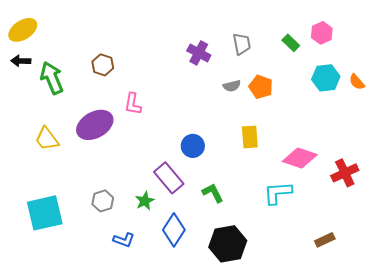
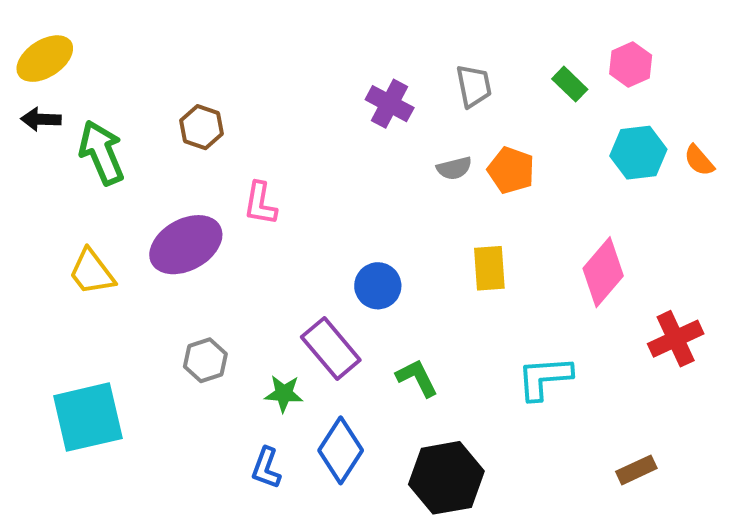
pink diamond: (300, 158) -> (603, 272), moved, turned -68
gray hexagon: (103, 201) -> (205, 360), moved
green star: (145, 201) -> (284, 394), turned 30
blue L-shape: (124, 240) -> (266, 468), moved, turned 90

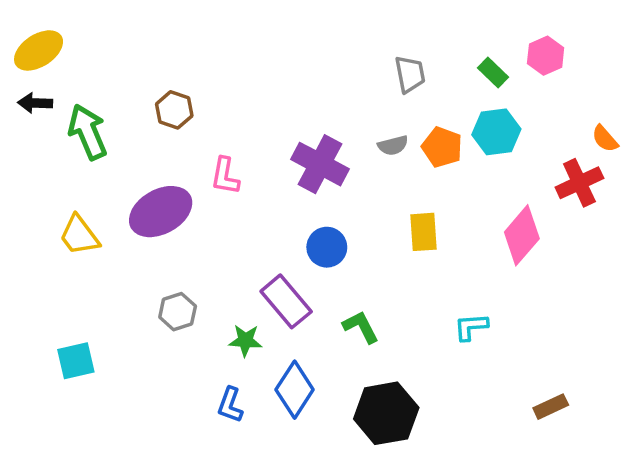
purple cross: (390, 104) -> (320, 164), moved, size x1.4
cyan hexagon: (638, 153) -> (496, 132), moved
red cross: (676, 339) -> (579, 183), moved
cyan L-shape: (544, 378) -> (471, 327), size x0.7
cyan square: (88, 417) -> (76, 361), size x0.6

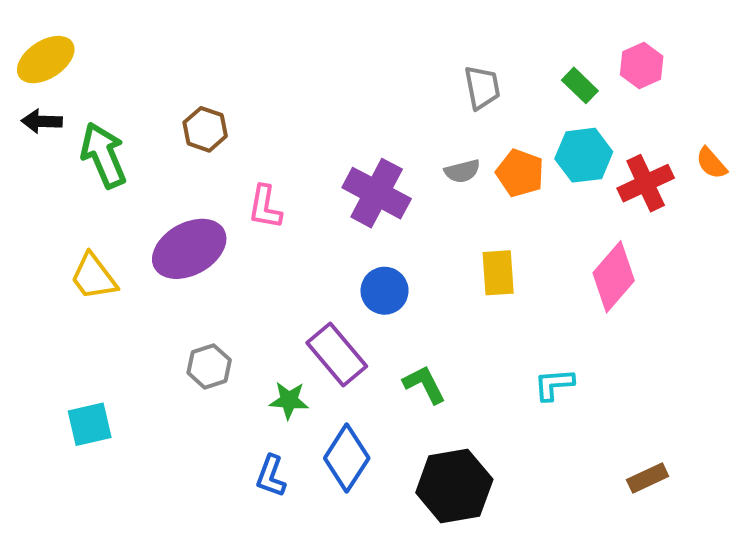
red cross: (579, 183) -> (646, 183), moved

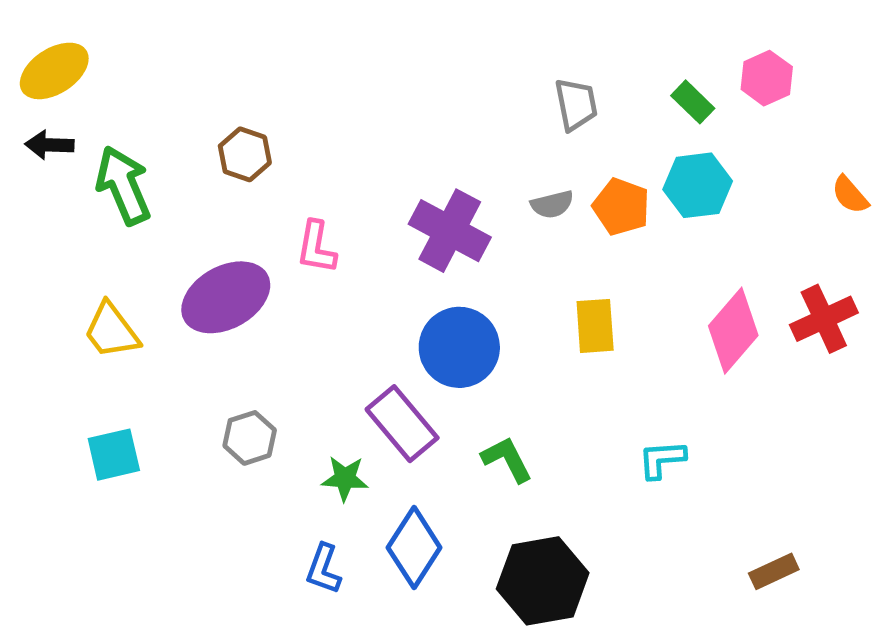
red cross: (646, 183) -> (824, 319), moved
blue circle: (385, 291) -> (459, 347), size x1.4
cyan square: (90, 424) -> (114, 455), moved

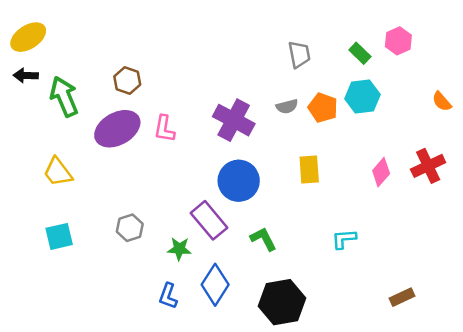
purple ellipse: (226, 297) -> (117, 129), moved
pink diamond: (733, 331) -> (381, 172), size x0.7

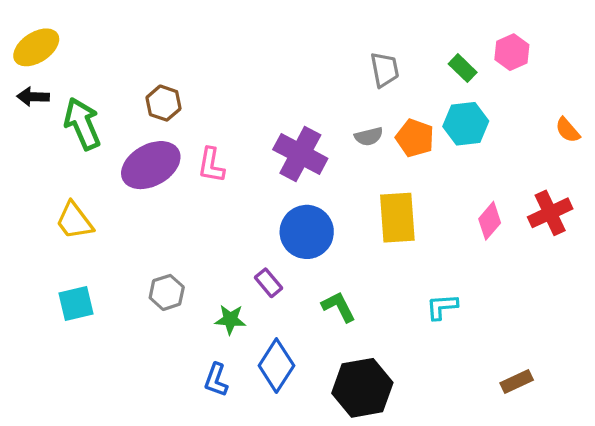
yellow rectangle: (309, 170) -> (397, 218), size x1.4
purple rectangle: (209, 220) -> (269, 283), size x0.6

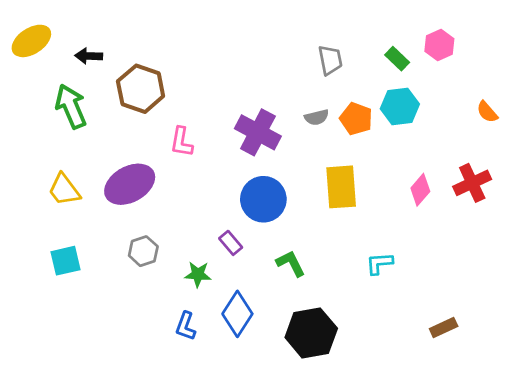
black arrow: (33, 97) -> (89, 56), moved
brown hexagon: (164, 103) -> (141, 89), size x1.6
purple ellipse: (151, 165) -> (130, 184), moved

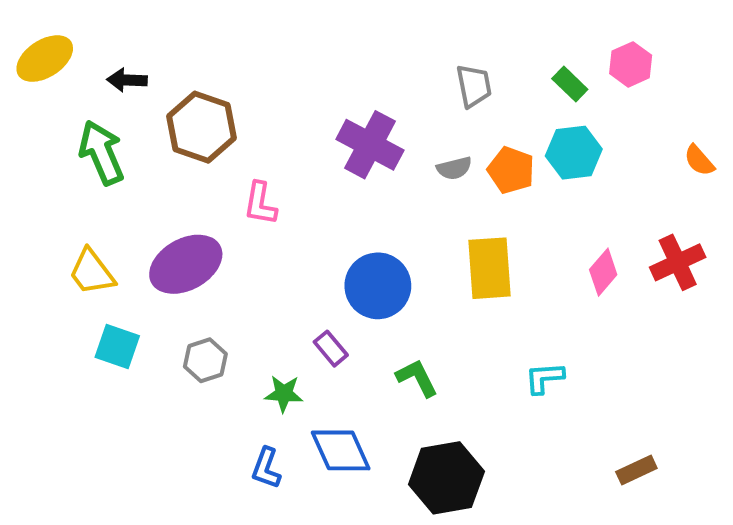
purple cross: (258, 132) -> (370, 145), moved
cyan square: (66, 261) -> (117, 347), moved, turned 32
blue diamond: (237, 314) -> (341, 450), turned -57

